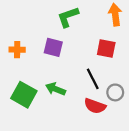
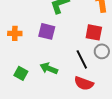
gray circle: (115, 92) -> (102, 51), moved
green square: (24, 95) -> (21, 73), size x0.6

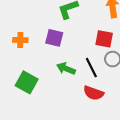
green arrow: (49, 68) -> (66, 69), moved
green square: (21, 73) -> (27, 82), size x1.5

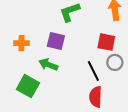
green arrow: (66, 69) -> (48, 65), moved
red semicircle: (93, 93) -> (96, 97), turned 72

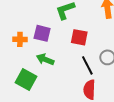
purple square: (56, 41) -> (42, 33), moved
red square: (106, 42) -> (79, 37), moved

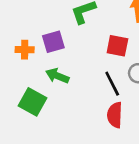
purple square: (42, 33) -> (53, 42), turned -30
red square: (79, 37) -> (117, 46), moved

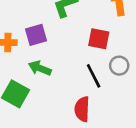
red semicircle: (115, 115) -> (82, 109), moved

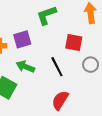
black line: (94, 76) -> (57, 67), moved
red semicircle: (82, 109) -> (60, 100), turned 30

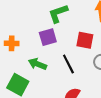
purple square: (22, 39) -> (48, 37), moved

